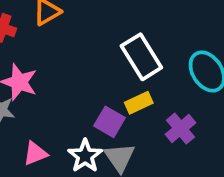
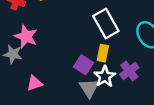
yellow rectangle: (139, 103) -> (103, 53), turned -56
white star: (85, 156) -> (105, 77), moved

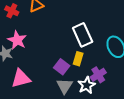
white star: (105, 77) -> (87, 85), moved
pink triangle: (35, 83) -> (21, 78), size x1.5

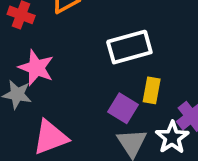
white rectangle: (83, 35) -> (129, 47), moved, turned -75

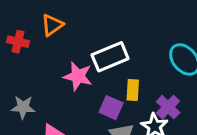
pink star: (36, 68) -> (78, 76), moved

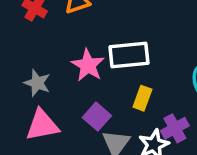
gray star: (23, 107) -> (37, 83), moved
purple square: (111, 108) -> (97, 117), moved

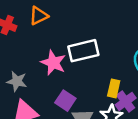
yellow rectangle: (142, 98) -> (114, 88), moved

